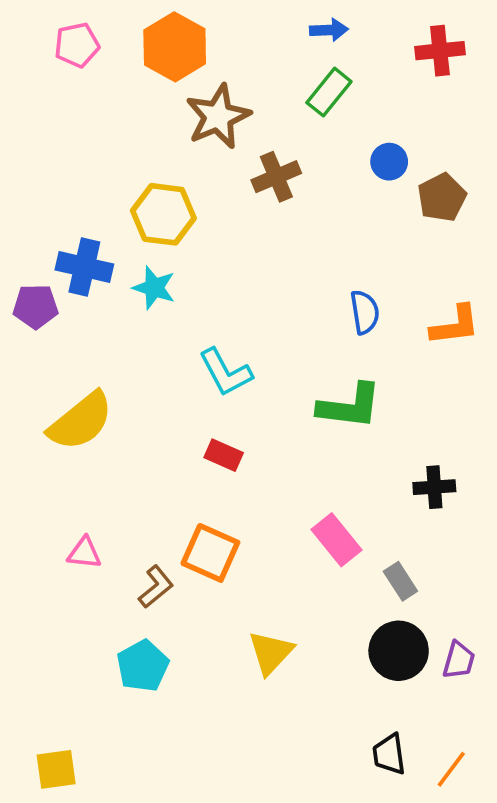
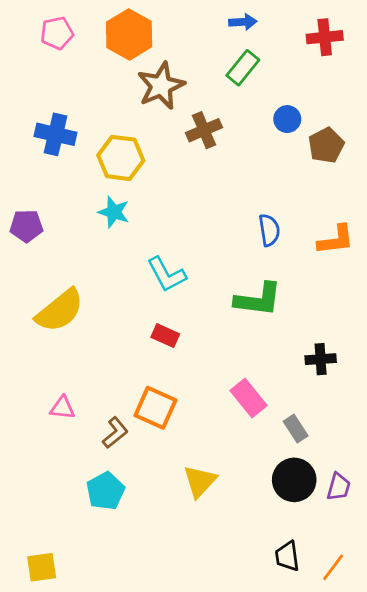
blue cross: (84, 267) -> (56, 134), moved

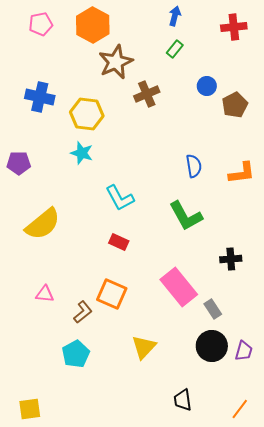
blue arrow: (243, 22) -> (175, 16), turned -72
green rectangle: (243, 68) -> (175, 49), size x0.7
green L-shape: (258, 299) -> (186, 216), turned 54
pink rectangle: (248, 398) -> (179, 287), size x1.4
black trapezoid: (287, 556) -> (183, 400), moved

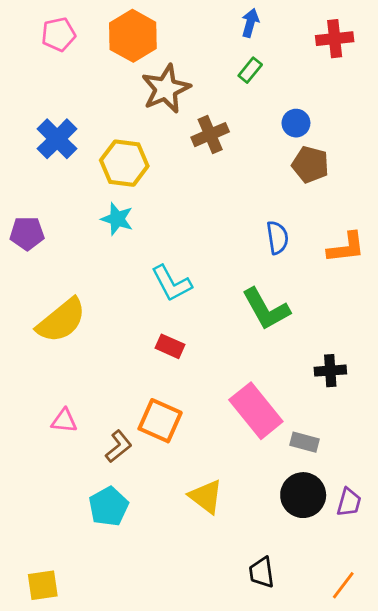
blue cross: (40, 97) -> (57, 139), turned 32
brown pentagon: (235, 105) -> (310, 165), moved, turned -30
gray rectangle: (213, 309) -> (305, 442), turned -42
yellow triangle: (144, 347) -> (206, 497), turned -36

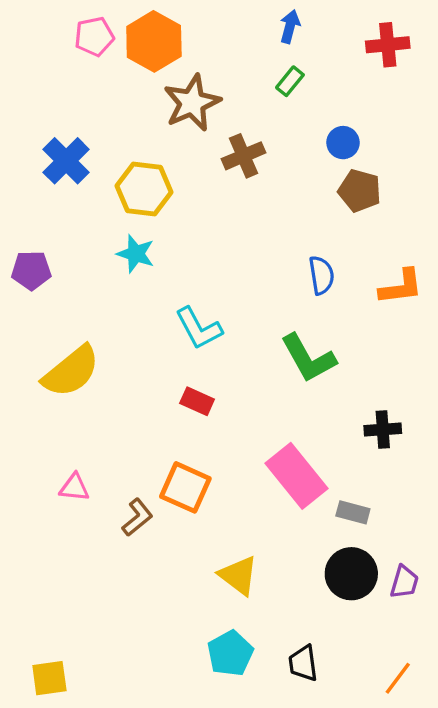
pink pentagon: (58, 34) -> (94, 36), moved
cyan pentagon: (109, 507) -> (230, 653), moved

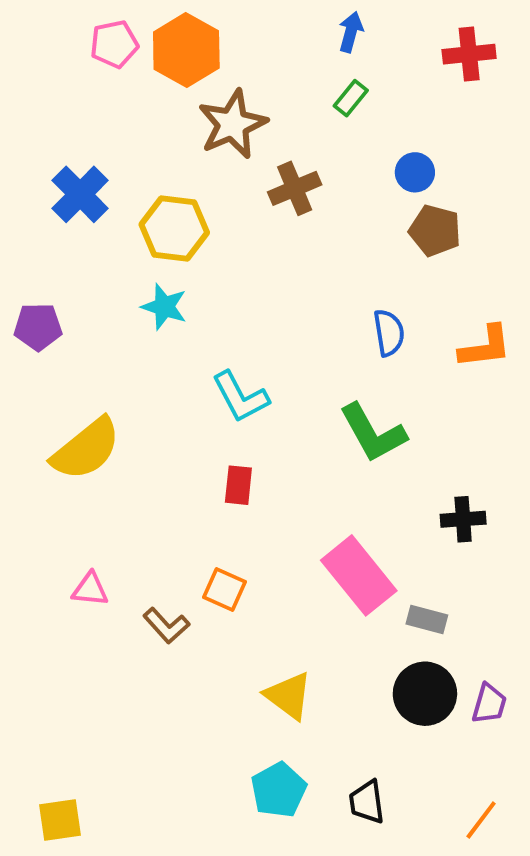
red rectangle: (197, 401) -> (238, 485), turned 72
orange square: (185, 487) -> (224, 589), size x0.7
brown L-shape: (137, 517) -> (166, 626), turned 87

